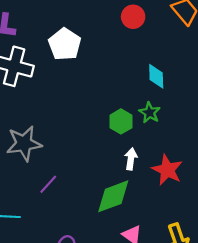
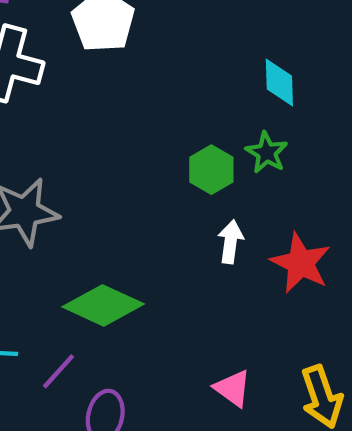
purple line: (48, 184) -> (58, 371), moved
green diamond: (113, 196) -> (103, 305), moved, turned 45

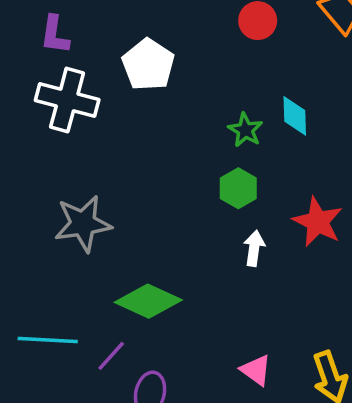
green star: (267, 153) -> (245, 130), moved
red star: (301, 263) -> (318, 222), moved

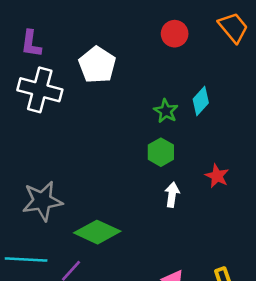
cyan diamond: (295, 116) -> (201, 101), turned 44
red star: (318, 222) -> (217, 176), size x0.7
gray star: (83, 224) -> (42, 201), moved

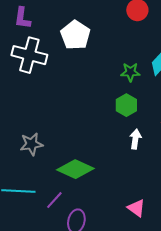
green star: (166, 111) -> (130, 72), turned -30
gray star: (42, 201) -> (31, 144), size x0.7

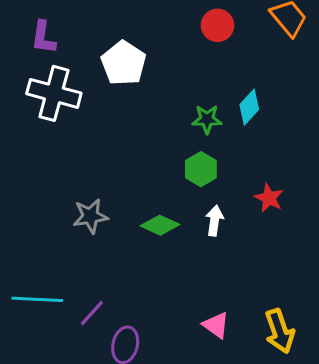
gray star: (31, 144) -> (90, 216), moved
green diamond: (75, 169) -> (160, 225), moved, size x0.7

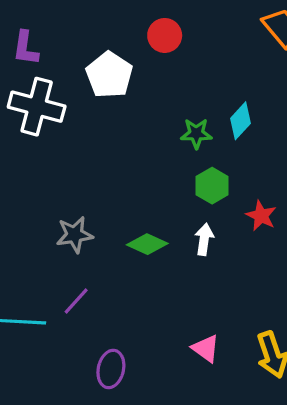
red circle: (218, 25) -> (165, 35), moved
green hexagon: (201, 169) -> (212, 186), moved
purple line: (92, 313) -> (76, 301), moved

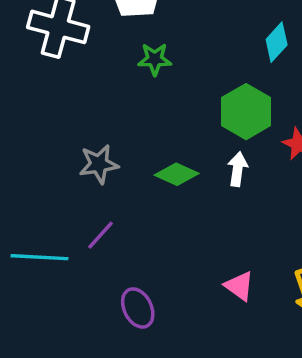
green star: (196, 133) -> (155, 59), moved
green hexagon: (212, 186) -> (246, 112), size x1.4
purple ellipse: (111, 369) -> (138, 308), turned -39

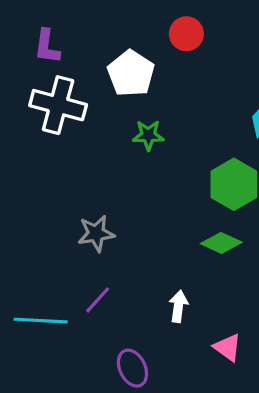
white arrow: (238, 169) -> (178, 306), moved
green diamond: (177, 174) -> (221, 243), moved

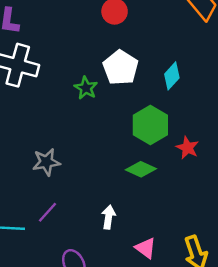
white pentagon: (131, 73) -> (121, 68), moved
green star: (148, 135) -> (86, 88), turned 30

